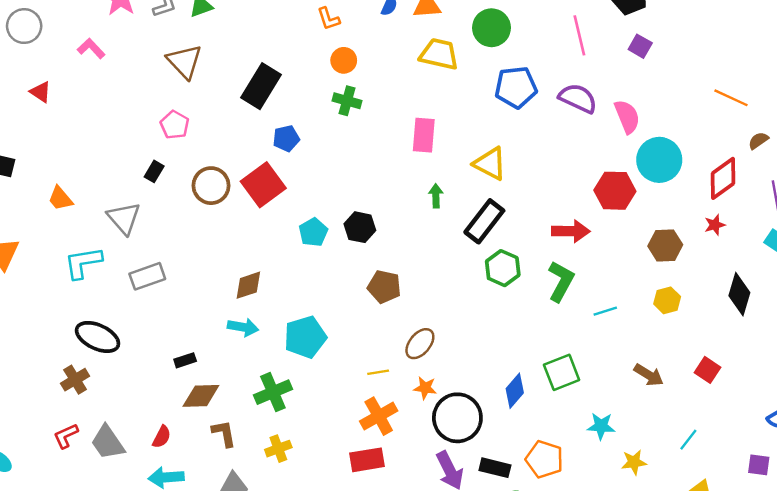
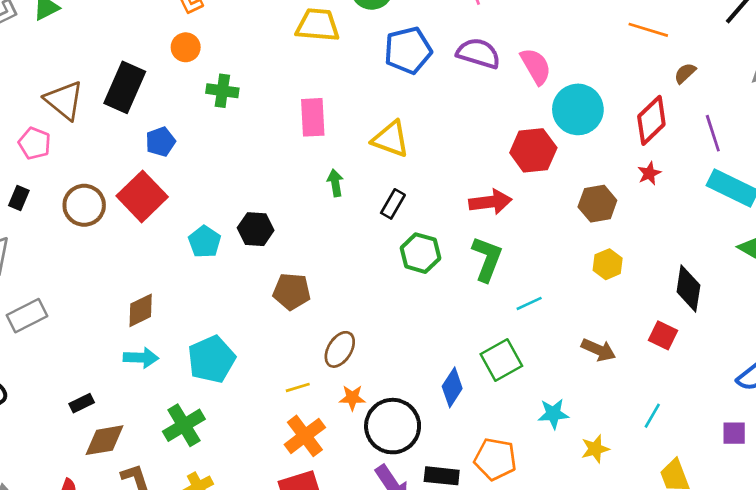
orange circle: (344, 60) -> (186, 47), moved
brown triangle: (185, 61) -> (64, 100), moved
black rectangle: (484, 221) -> (393, 204), size x0.6
black diamond: (739, 294) -> (688, 288), moved
cyan line: (605, 311) -> (529, 303), moved

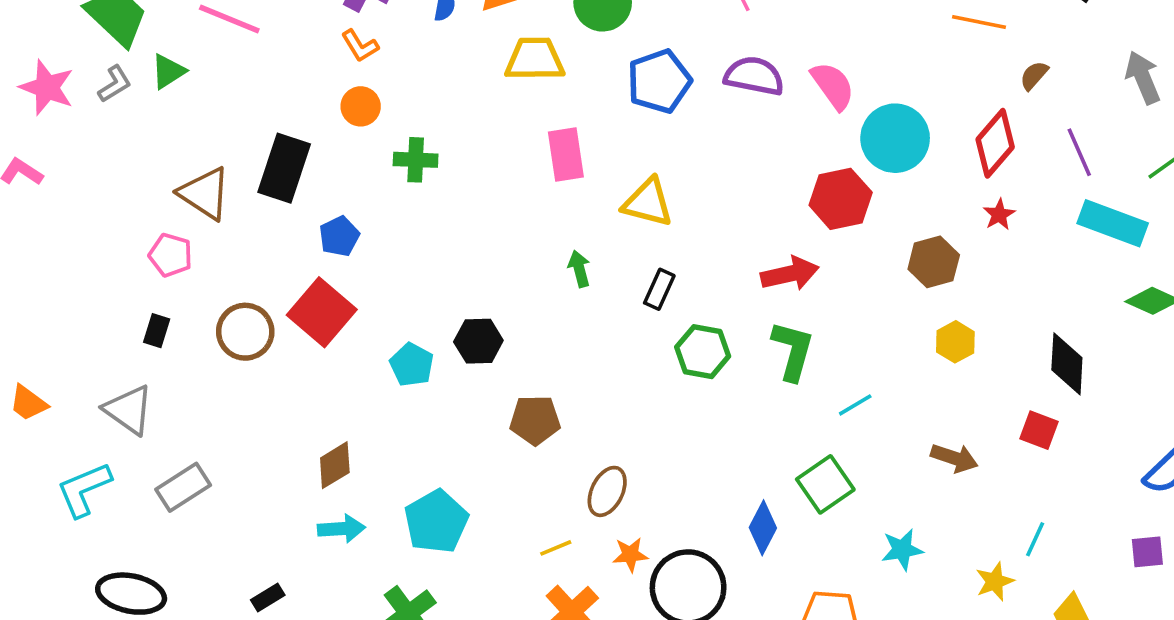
pink rectangle: (313, 117) -> (566, 154), moved
yellow star: (595, 449) -> (995, 581), moved

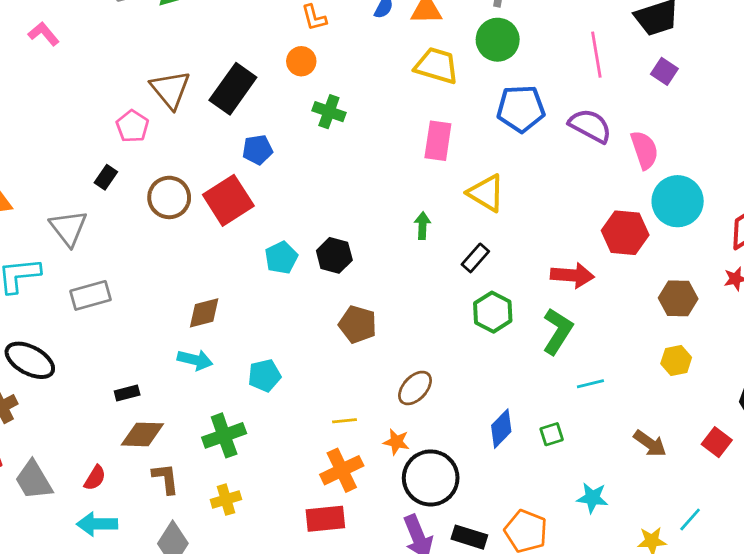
green square: (825, 484) -> (552, 434), size x0.6
brown ellipse: (607, 491) -> (415, 388), moved
cyan pentagon: (436, 522) -> (264, 376), size x0.7
blue diamond: (763, 528) -> (501, 429), moved

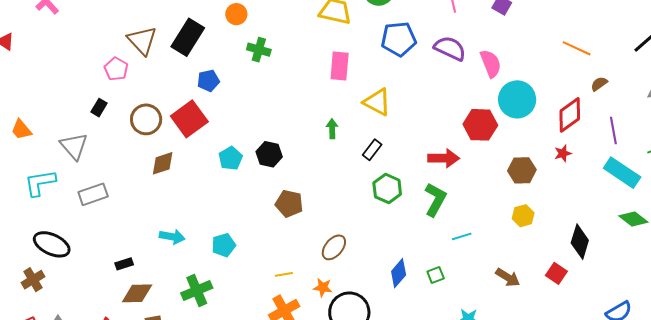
brown diamond: (204, 313) -> (163, 163), moved

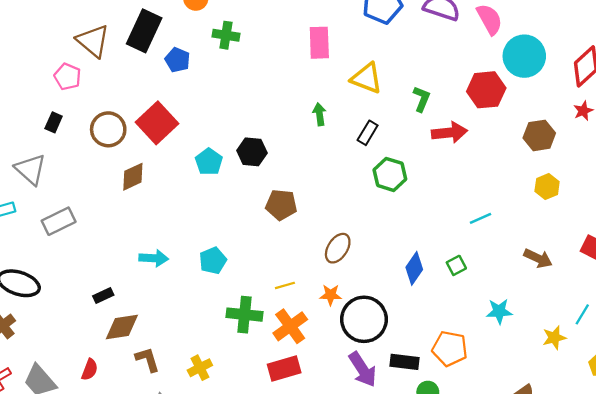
blue pentagon: (208, 81) -> (178, 60), moved, turned -30
green L-shape: (435, 200) -> (422, 99), moved, size x0.7
green cross: (197, 291) -> (245, 315), moved, turned 36

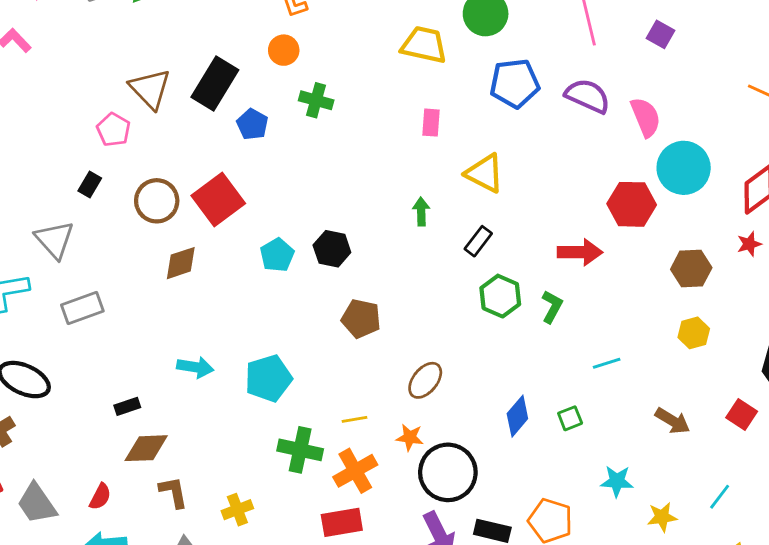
pink rectangle: (319, 43) -> (431, 123), size x0.7
green L-shape: (422, 99) -> (552, 307), moved
cyan pentagon: (213, 261) -> (268, 378), size x1.4
yellow star: (554, 338) -> (662, 517), moved

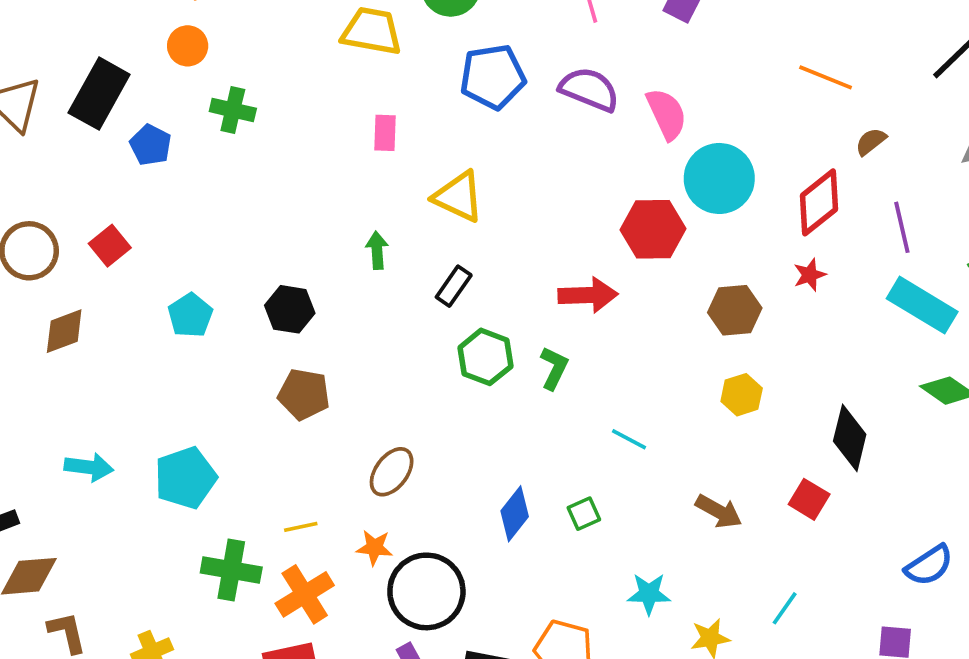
red square: (218, 199) -> (110, 246), size x0.6
black hexagon: (332, 249) -> (290, 309), moved
cyan line: (607, 363) -> (629, 439), turned 48

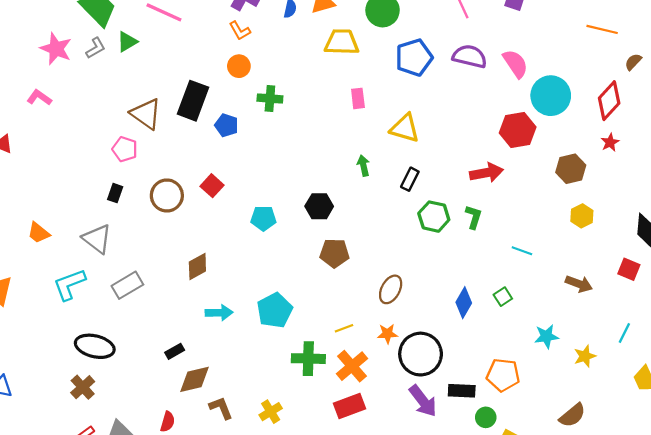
cyan pentagon: (190, 315) -> (263, 218), turned -30
brown diamond: (64, 331) -> (197, 267), moved

